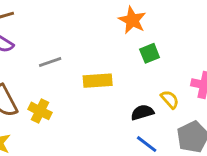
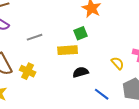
green square: (150, 53) -> (81, 33), moved
black semicircle: (142, 112) -> (81, 72), moved

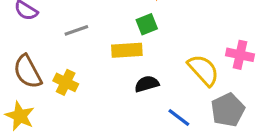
yellow semicircle: (118, 63) -> (203, 70), size x1.6

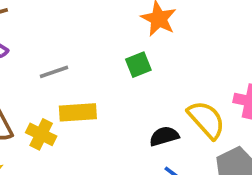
yellow rectangle: (127, 50) -> (78, 112), moved
black semicircle: (147, 84) -> (164, 136), moved

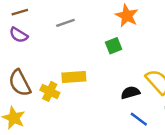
gray line: (54, 72) -> (65, 23), moved

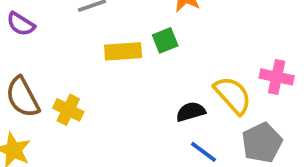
yellow rectangle: (74, 77) -> (123, 51), moved

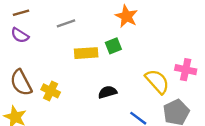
black semicircle: (191, 112) -> (107, 92), moved

